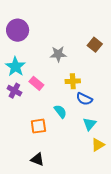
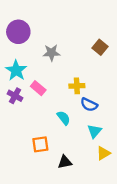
gray star: (58, 54) -> (51, 53), moved
orange square: (38, 126) -> (40, 144), moved
black triangle: (37, 159) -> (65, 162), moved, turned -32

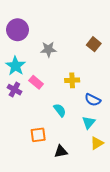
blue semicircle: (89, 105) -> (93, 100), moved

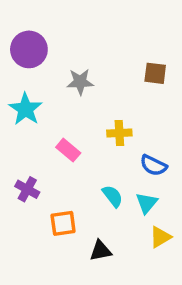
brown square: (94, 44) -> (155, 73), turned -32
pink rectangle: (36, 82) -> (68, 150), moved
purple cross: (14, 90) -> (27, 189), moved
cyan semicircle: (60, 110) -> (113, 196), moved

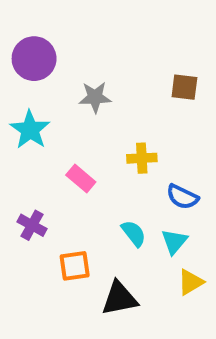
black triangle: (101, 251) -> (119, 298), size x1.4

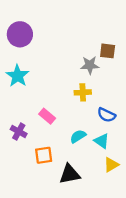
gray star: (95, 97) -> (90, 65), moved
pink rectangle: (81, 179) -> (47, 116), moved
cyan semicircle: (134, 233) -> (78, 136), turned -84
cyan triangle: (174, 241) -> (102, 141), turned -35

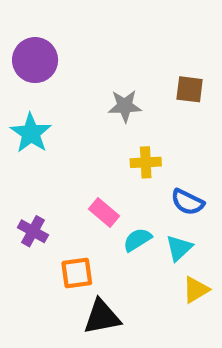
gray star: (90, 65) -> (125, 106), moved
pink rectangle: (47, 116) -> (104, 212), moved
cyan triangle: (102, 141) -> (179, 248), turned 42
black triangle: (70, 174) -> (102, 317), moved

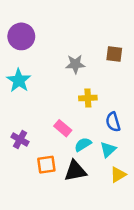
blue semicircle: (187, 202) -> (113, 122), turned 48
black triangle: (102, 317) -> (75, 171), moved

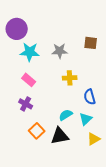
cyan star: (19, 80) -> (30, 52), moved, turned -30
pink rectangle: (63, 128) -> (29, 80), moved
purple cross: (20, 139) -> (26, 104), moved
orange square: (46, 165) -> (37, 131), turned -35

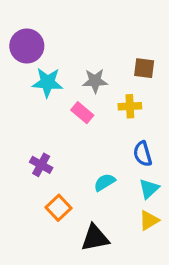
yellow cross: (70, 78) -> (130, 106), moved
pink rectangle: (29, 80) -> (82, 113), moved
cyan triangle: (86, 119) -> (149, 189), moved
black triangle: (60, 136) -> (95, 238), moved

